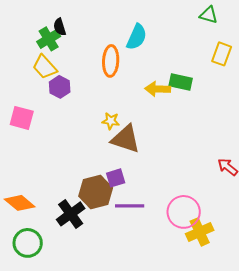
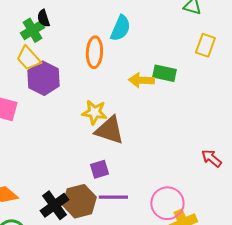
purple hexagon: (60, 87) -> (43, 78), size x1.5
yellow star: (111, 121) -> (94, 112), size x1.4
brown hexagon: (96, 192) -> (79, 201), moved

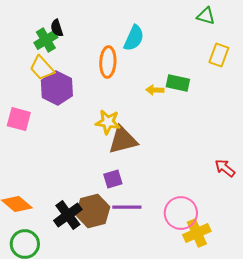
yellow arrow: (141, 80) -> (155, 90), size x0.7
brown triangle: (109, 130) -> (123, 140), turned -32

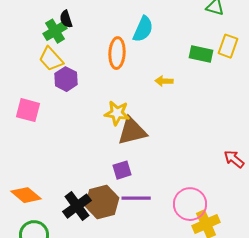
green rectangle: (178, 83) -> (201, 54), moved
purple hexagon: (57, 88) -> (66, 79), size x0.7

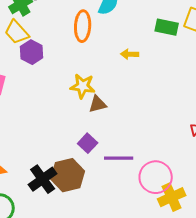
brown triangle: (132, 131) -> (98, 104), size x0.6
purple square: (122, 170) -> (88, 143), turned -30
purple line: (136, 198) -> (119, 158), moved

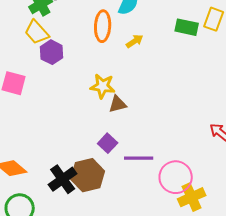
yellow arrow: (130, 54) -> (135, 41), moved, turned 144

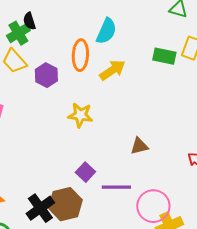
yellow arrow: (135, 41) -> (112, 70), size x1.5
purple hexagon: (52, 52) -> (46, 75), moved
brown triangle: (118, 104) -> (139, 146), moved

